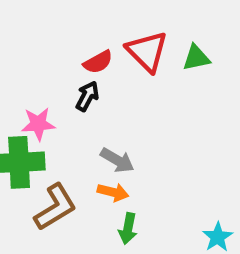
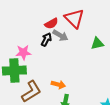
green triangle: (196, 58) -> (97, 43), moved
gray arrow: (117, 160) -> (60, 35), moved

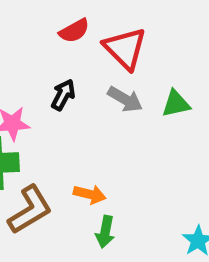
red semicircle: (51, 23) -> (74, 31), moved
gray arrow: (60, 35) -> (125, 99), moved

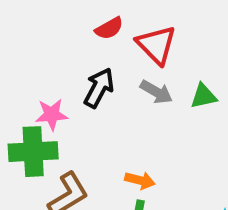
black arrow: (63, 95) -> (99, 88), size x1.4
orange arrow: (90, 194) -> (140, 180), moved

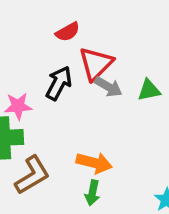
red triangle: (156, 45) -> (96, 64), moved, turned 30
orange arrow: (140, 180) -> (94, 163), size x1.4

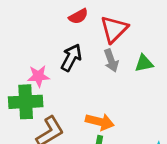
red triangle: (96, 64) -> (114, 29), moved
gray arrow: (108, 87) -> (111, 60), turned 40

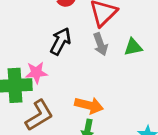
pink star: (38, 76) -> (36, 73), moved

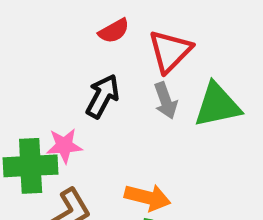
green triangle: (133, 47) -> (217, 105), size x1.6

